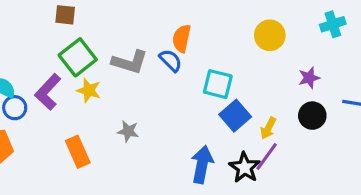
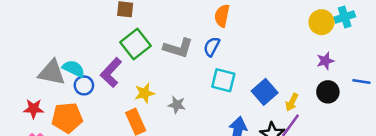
yellow circle: (270, 35) -> (321, 22), moved
orange semicircle: (182, 38) -> (222, 16), moved
blue semicircle: (171, 60) -> (212, 47), turned -108
cyan square: (218, 84) -> (223, 80), moved
yellow star: (89, 90) -> (145, 93), moved, turned -30

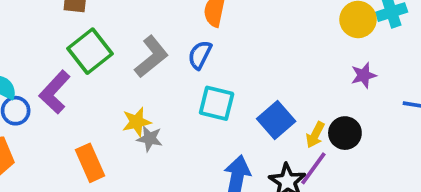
gray L-shape: (178, 48) -> (151, 57), turned -56
black circle: (328, 92) -> (345, 133), moved
yellow star: (145, 93) -> (137, 122), moved

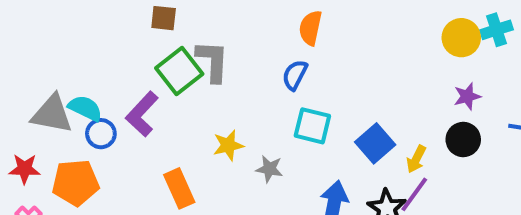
gray L-shape: (151, 57) -> (213, 61), moved, turned -48
black circle: (345, 133) -> (463, 139), moved
gray star: (150, 139) -> (269, 169), moved

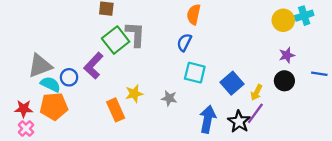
cyan semicircle: (85, 108) -> (50, 84), moved
gray triangle: (52, 114) -> (40, 66), turned -32
yellow star: (228, 145) -> (134, 94), moved
red star: (25, 169) -> (24, 109), moved

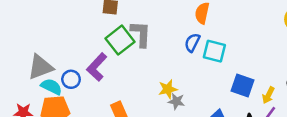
cyan square: (195, 73) -> (214, 51), moved
blue square: (232, 83) -> (243, 85), turned -30
yellow star: (134, 94) -> (168, 89), moved

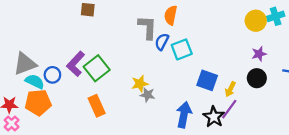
gray L-shape: (141, 34) -> (147, 27), moved
green square: (120, 40) -> (97, 68), moved
cyan square: (214, 51) -> (182, 49), turned -35

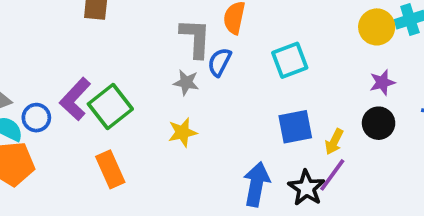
cyan square: (182, 49) -> (290, 60), moved
blue square: (207, 80) -> (295, 127), turned -30
gray star: (147, 95) -> (186, 82), moved

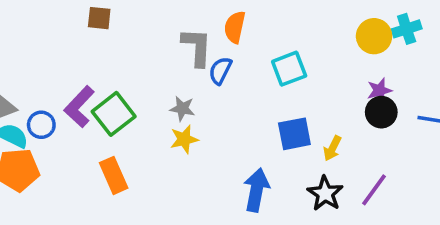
gray star: (186, 82) -> (182, 109), moved
black circle: (379, 123) -> (381, 112), moved
purple line: (332, 175) -> (374, 190), moved
black star: (306, 188) -> (325, 193), moved

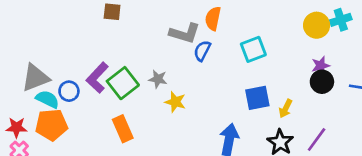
gray L-shape: (197, 47) -> (185, 33), turned 104
gray star: (182, 109) -> (158, 79), moved
yellow star: (184, 139) -> (175, 102), turned 30

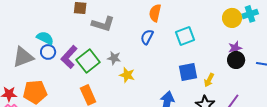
gray L-shape: (185, 33) -> (103, 24), moved
blue circle: (69, 91) -> (48, 52), moved
cyan semicircle: (47, 99) -> (45, 38), moved

